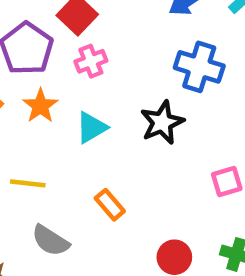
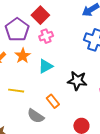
black star: (162, 122) -> (77, 81), moved, turned 30
gray semicircle: (50, 241) -> (36, 116), moved

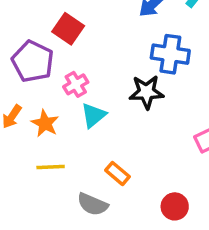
pink cross: (46, 36) -> (76, 84), moved
orange star: (23, 56) -> (45, 123), moved
black star: (77, 81) -> (146, 92), moved

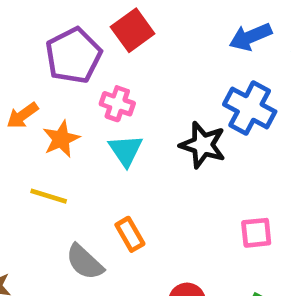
pink cross: (76, 84) -> (117, 104), turned 30
cyan triangle: (93, 115) -> (126, 150), turned -44

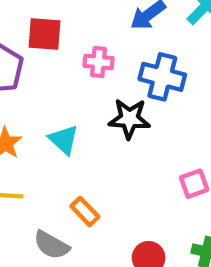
red square: (133, 30) -> (44, 34), turned -36
pink cross: (117, 104) -> (99, 62), moved

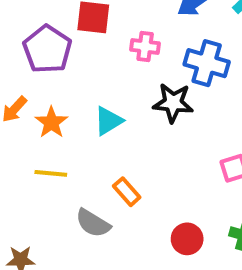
cyan triangle: (64, 140) -> (108, 121), turned 44

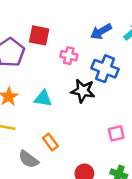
cyan triangle: (108, 121) -> (43, 98), turned 36

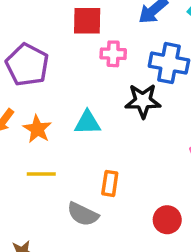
red square: (39, 35) -> (87, 21), moved
orange rectangle: (50, 142) -> (110, 183), turned 56

